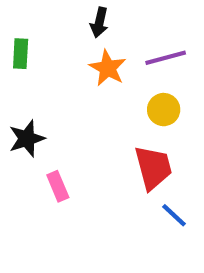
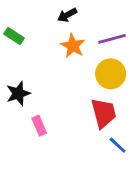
black arrow: (99, 22) -> (67, 15), turned 48
green rectangle: (21, 54) -> (14, 36), turned -60
yellow circle: (164, 110) -> (111, 74), size x1.4

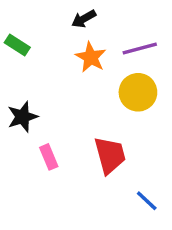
red trapezoid: (104, 113) -> (110, 155), moved
blue line: (118, 145) -> (147, 201), moved

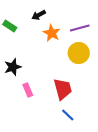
black arrow: (84, 19) -> (39, 15), moved
blue line: (147, 201) -> (68, 115), moved

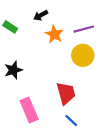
pink rectangle: (28, 90) -> (29, 110), moved, size x1.6

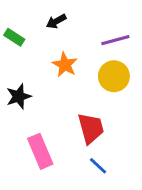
orange star: (54, 34) -> (65, 65), moved

